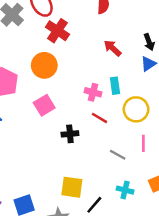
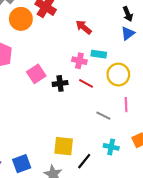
red arrow: (113, 48) -> (84, 27), moved
orange circle: (44, 65) -> (21, 19), moved
cyan rectangle: (115, 86) -> (99, 54), turned -72
black cross: (70, 134) -> (60, 83), moved

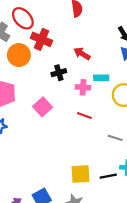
black cross: (60, 83) -> (59, 73), moved
red line: (86, 83) -> (84, 116), moved
black line: (84, 161) -> (108, 176), moved, turned 49

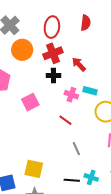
red ellipse: (23, 18) -> (52, 27), moved, turned 35
red cross: (42, 39) -> (53, 53), moved, turned 30
gray line: (115, 138) -> (76, 149), moved, turned 32
yellow square: (81, 174) -> (34, 169), moved

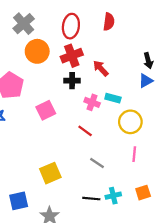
gray line: (76, 149) -> (97, 163), turned -32
yellow square: (34, 169) -> (50, 173), moved, turned -36
cyan cross: (91, 177) -> (113, 196), turned -32

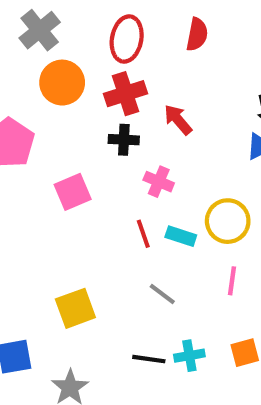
cyan rectangle: (113, 98) -> (181, 236), moved
red line: (85, 131) -> (143, 234), turned 32

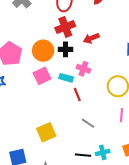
orange circle: (62, 83) -> (43, 51), moved
red arrow: (178, 120) -> (91, 38), turned -70
cyan rectangle: (181, 236) -> (66, 78), moved

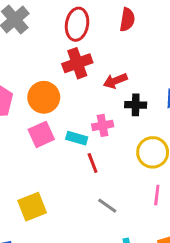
black cross: (66, 49) -> (136, 105), moved
pink cross: (83, 69) -> (103, 125), turned -32
yellow square: (46, 132) -> (32, 207), moved

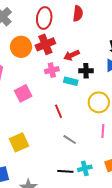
orange circle: (44, 97) -> (21, 47), moved
pink cross: (103, 125) -> (52, 70), moved
cyan rectangle: (77, 138) -> (71, 81), moved

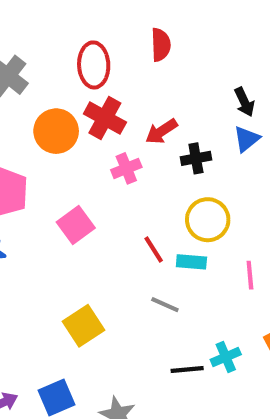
red cross: (45, 44) -> (105, 118), turned -30
cyan rectangle: (71, 81) -> (191, 262), moved
yellow circle: (99, 102) -> (208, 220), moved
gray line: (70, 140) -> (165, 305), moved

